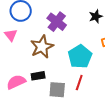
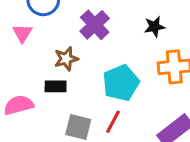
brown star: (42, 47) -> (66, 59), size x0.7
black rectangle: (38, 76) -> (56, 86), moved

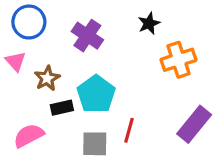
brown star: (66, 59) -> (47, 78), moved
cyan pentagon: (121, 83) -> (96, 94), moved

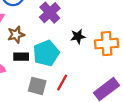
black star: (149, 23) -> (78, 36), moved

